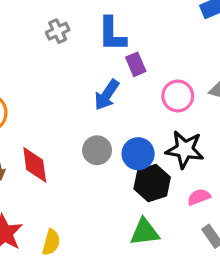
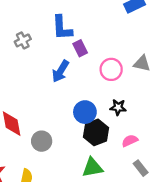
gray cross: (58, 31) -> (23, 40), moved
black star: (185, 149) -> (118, 107), size x0.6
gray circle: (97, 150) -> (42, 141), moved

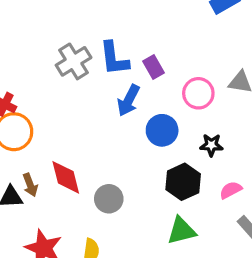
blue L-shape: (62, 28) -> (114, 58), moved
gray cross: (23, 40) -> (74, 61), size x1.5
blue circle: (85, 112) -> (162, 130), moved

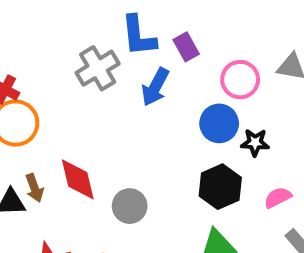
gray cross: (74, 61) -> (98, 68), moved
blue circle: (162, 130) -> (219, 123), moved

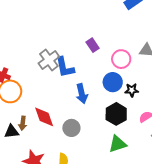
blue L-shape: (139, 36) -> (65, 67), moved
blue arrow: (155, 87) -> (82, 94), moved, turned -36
brown arrow: (34, 188) -> (23, 123), turned 32

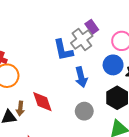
gray cross: (49, 60) -> (82, 39), moved
gray circle: (71, 128) -> (84, 111), moved

